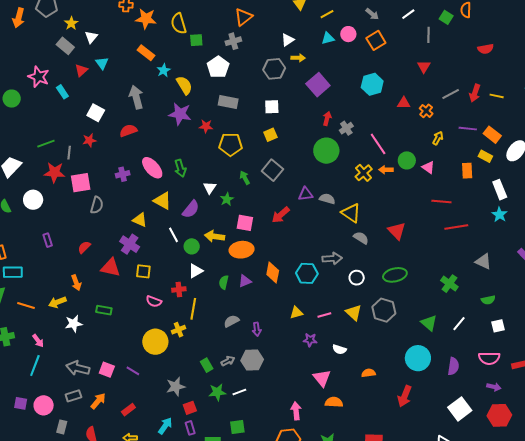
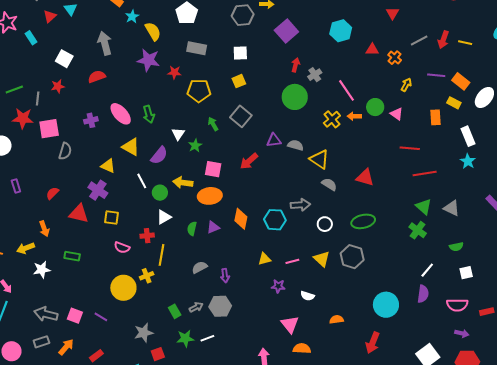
red triangle: (397, 231) -> (365, 177), turned -30
green triangle: (429, 323) -> (424, 207), moved
purple semicircle: (453, 366) -> (423, 294), moved

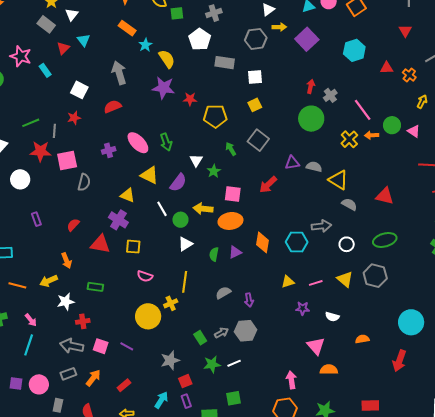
purple square: (286, 31) -> (307, 39), moved
gray rectangle: (197, 48) -> (225, 63), moved
red cross: (147, 236) -> (83, 321), moved

